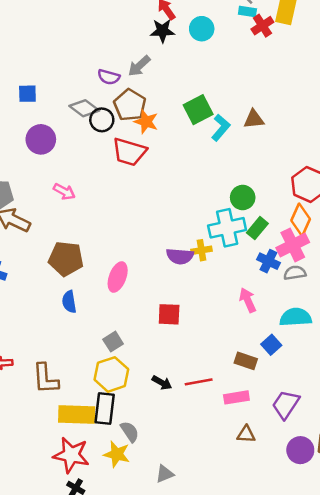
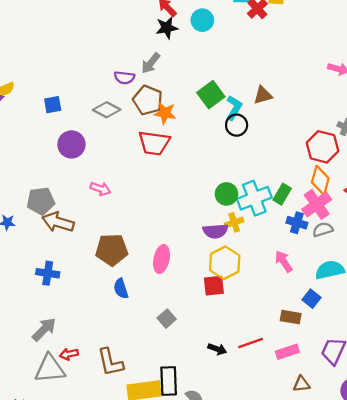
black circle: (102, 120) -> (237, 125), moved
green circle: (243, 198) -> (226, 194), moved
yellow hexagon: (111, 374) -> (225, 263), moved

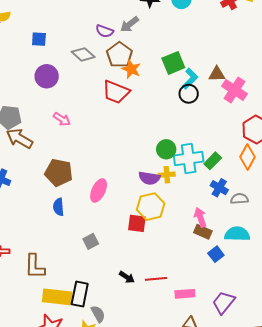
pink cross: (317, 204) -> (235, 90), moved, turned -35
brown rectangle: (291, 317) -> (203, 232), moved

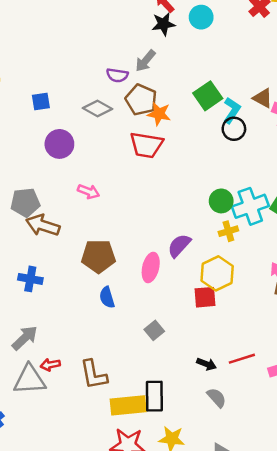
brown triangle: (217, 74) -> (263, 98), turned 42
purple semicircle: (149, 178) -> (179, 246), moved, turned 135
gray semicircle: (98, 314) -> (217, 398), moved

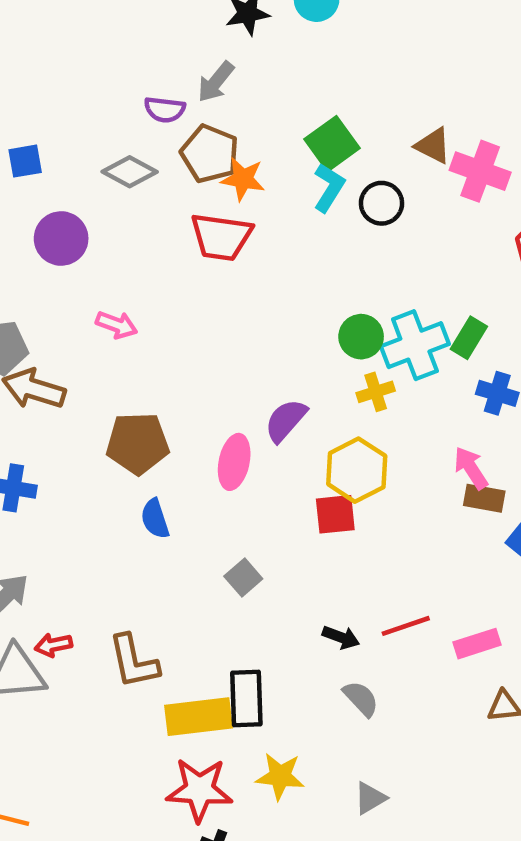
cyan L-shape: (232, 110) -> (329, 188), moved

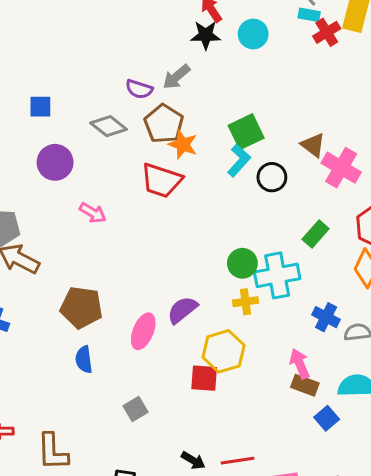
pink arrow: (117, 325) -> (93, 213), moved
green rectangle: (469, 338) -> (316, 234), moved

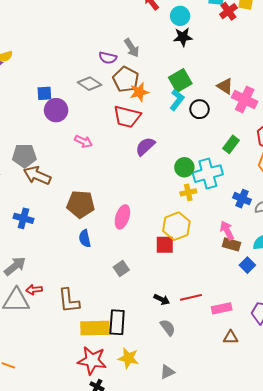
black star: (206, 35) -> (183, 37), moved
gray arrow: (176, 77) -> (132, 48), turned -78
blue square: (40, 107) -> (44, 93), moved
orange star: (183, 144) -> (139, 92), turned -30
purple semicircle: (182, 310) -> (145, 146), moved

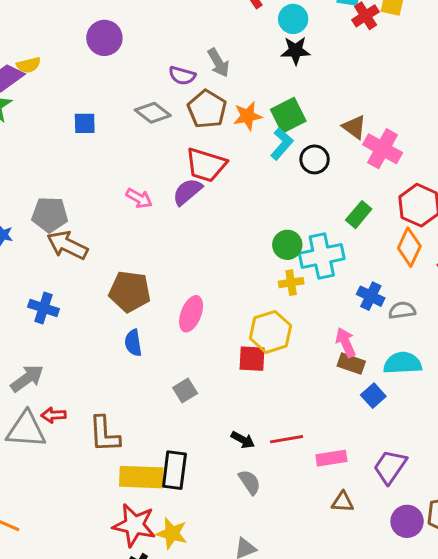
orange star: (139, 92) -> (248, 116), moved
purple circle: (56, 110) -> (104, 38), moved
purple semicircle: (145, 146) -> (187, 192), moved
yellow star: (128, 358) -> (172, 533), moved

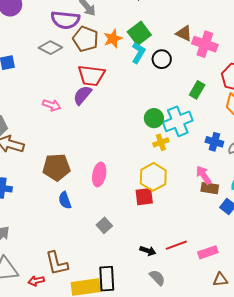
purple semicircle: (182, 76) -> (65, 20), size x1.6
red arrow: (53, 415) -> (36, 281), moved

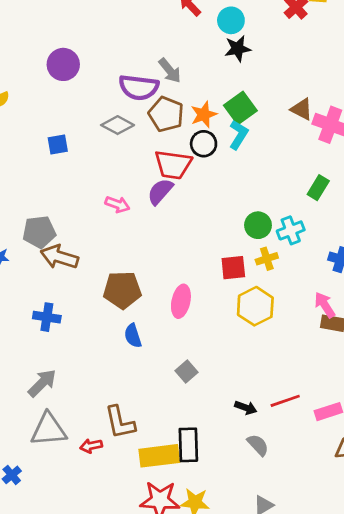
black circle: (162, 59) -> (204, 144), moved
cyan cross: (178, 121) -> (291, 230), size x0.7
red square: (144, 197) -> (233, 268), moved

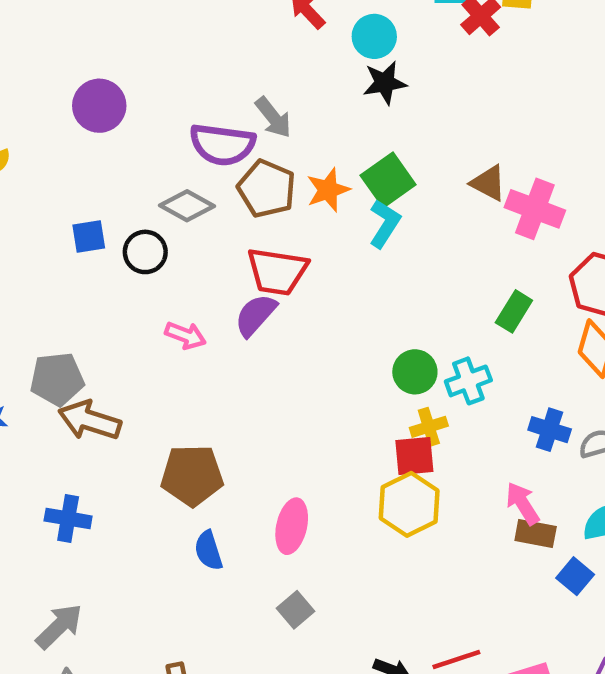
black circle: (204, 144) -> (145, 252), moved
red square: (233, 268) -> (414, 456), moved
pink ellipse: (181, 301) -> (292, 526), moved

